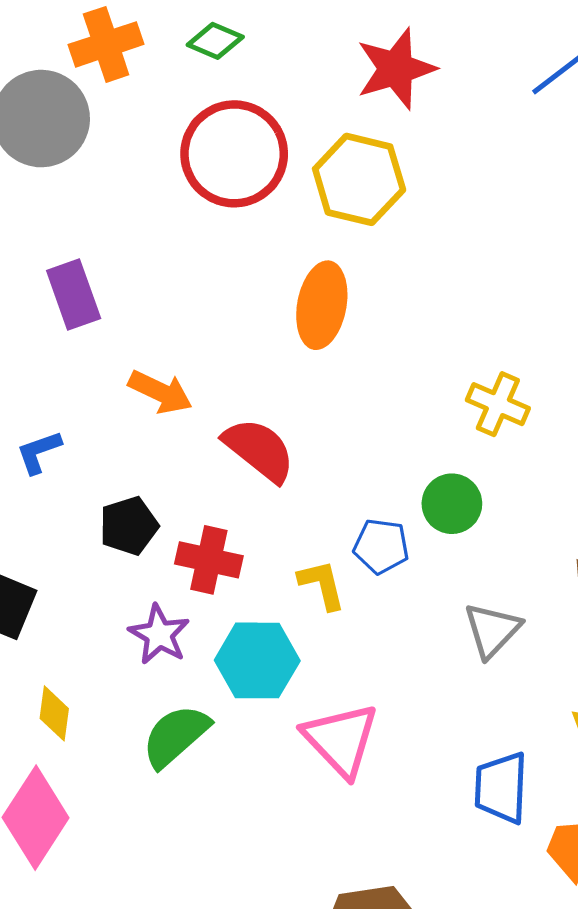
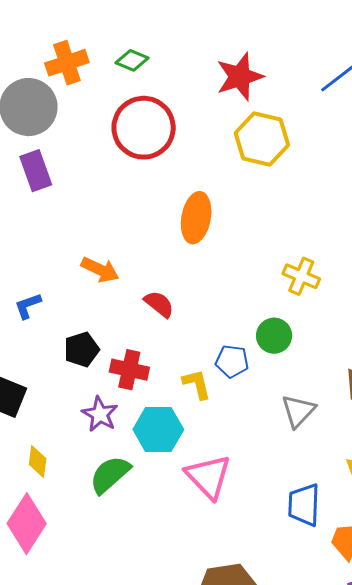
yellow hexagon: (359, 179) -> (262, 139), moved
purple rectangle: (74, 294) -> (36, 171), moved
red semicircle: (259, 450) -> (159, 304), size x0.7

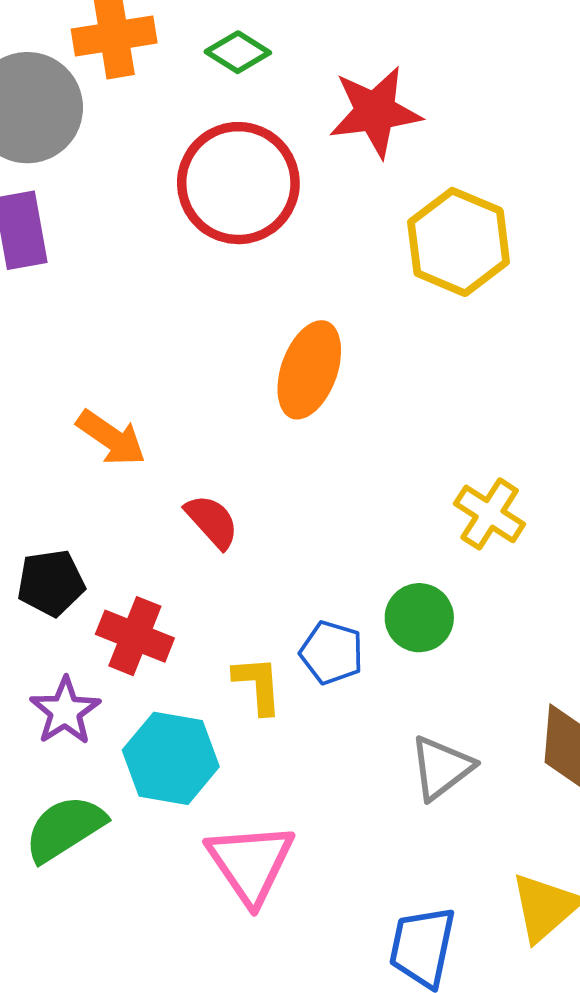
red star: (240, 77) -> (375, 112), moved

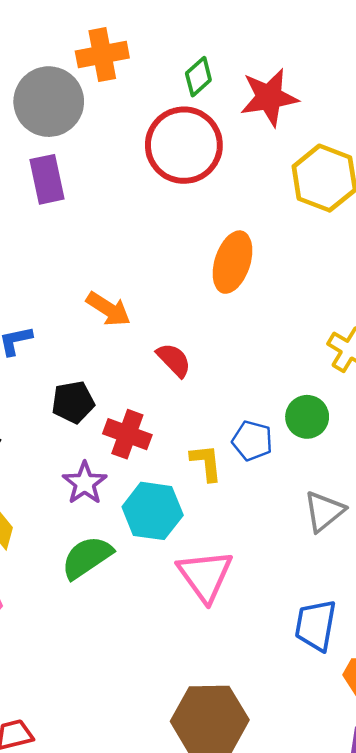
green diamond: (238, 52) -> (198, 77), moved, turned -72

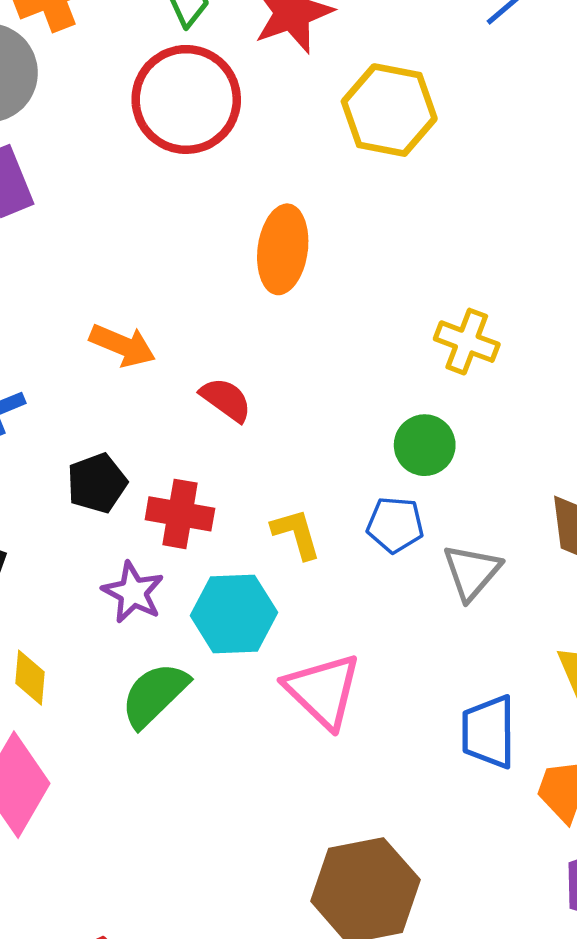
blue pentagon: (252, 441) -> (395, 525), moved

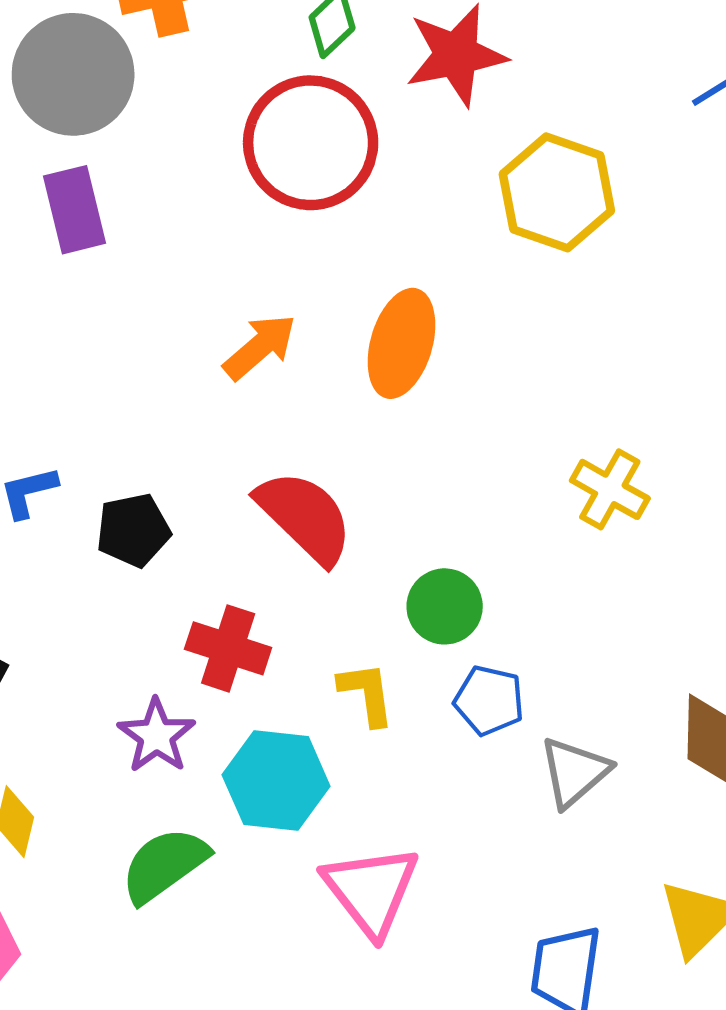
orange arrow: (122, 345) -> (260, 347), moved, turned -72
red semicircle: (226, 400) -> (305, 517), size x1.6
green circle: (425, 445) -> (445, 606), moved
black pentagon: (97, 483) -> (133, 530), moved

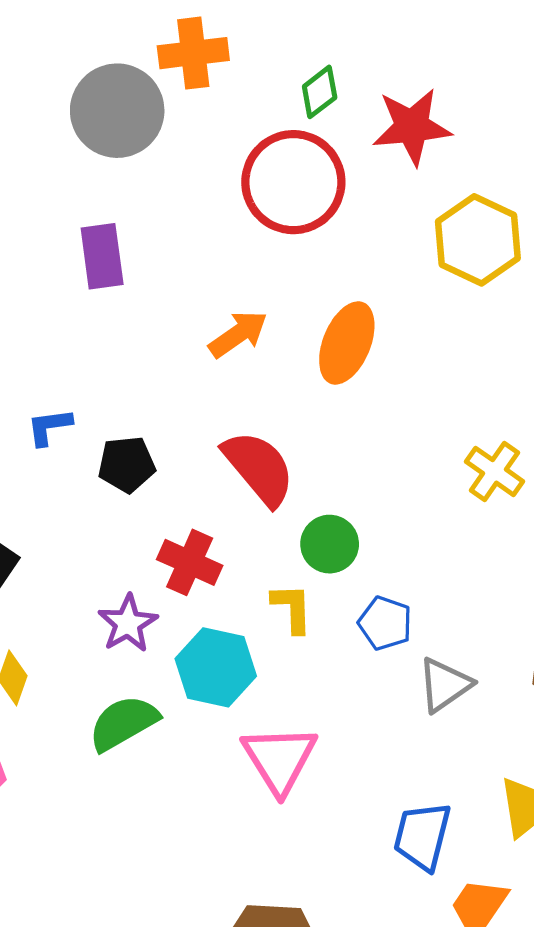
purple rectangle: (74, 210) -> (102, 256), moved
green circle: (445, 606) -> (330, 544), moved

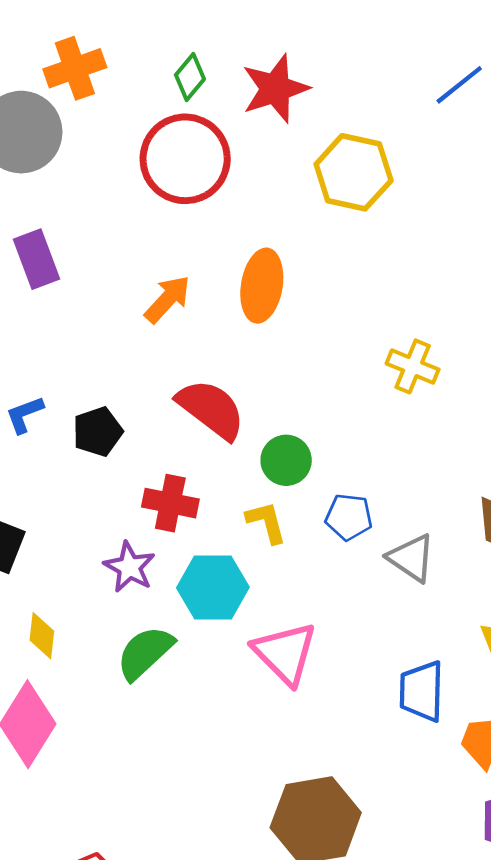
gray triangle: (445, 685) -> (411, 558), turned -38

